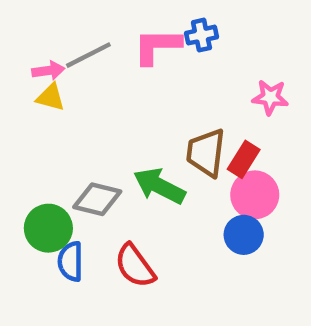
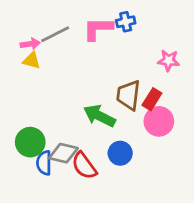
gray diamond: (97, 199) -> (63, 153), moved
blue circle: (244, 235) -> (120, 153), moved

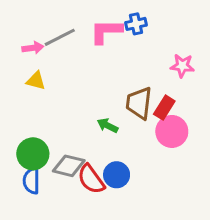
yellow triangle: (32, 60) -> (36, 81), moved
green arrow: (99, 116) -> (108, 125), size x0.6
blue circle: (120, 153) -> (117, 175), moved
blue semicircle: (44, 163) -> (31, 181), moved

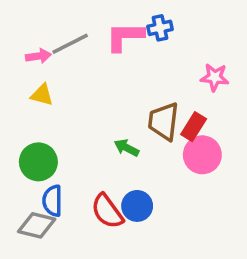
green circle: (33, 154) -> (38, 162), moved
gray diamond: (69, 166) -> (37, 225), moved
blue semicircle: (31, 181) -> (52, 201), moved

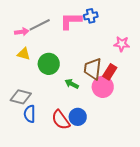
pink circle: (202, 155) -> (103, 87), moved
green circle: (38, 162) -> (49, 64), moved
gray diamond: (37, 225) -> (21, 97), moved

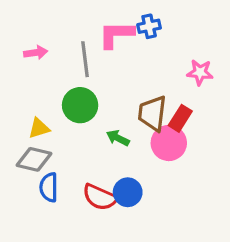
gray line: (40, 25) -> (85, 59), moved, turned -70
yellow triangle: (24, 54) -> (39, 128), moved, turned -32
red semicircle: (61, 120) -> (100, 197), turned -30

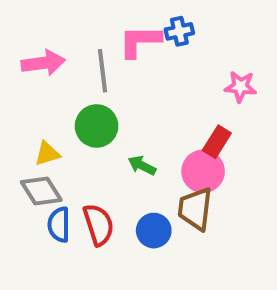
pink arrow: (36, 53) -> (43, 63), size x1.5
brown trapezoid: (152, 113) -> (195, 209), moved
gray diamond: (34, 159) -> (41, 191), turned 44
red semicircle: (100, 197) -> (98, 225), moved, turned -132

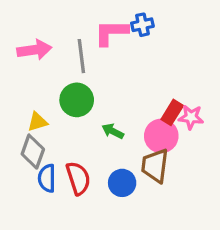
pink star: (241, 87) -> (191, 117), moved
gray diamond: (41, 191) -> (33, 152), turned 52

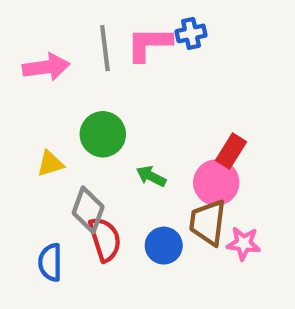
gray line: (81, 56) -> (105, 48), moved
pink star: (191, 117) -> (244, 243), moved
gray diamond: (33, 152) -> (88, 210), moved
blue semicircle: (47, 178) -> (50, 262), moved

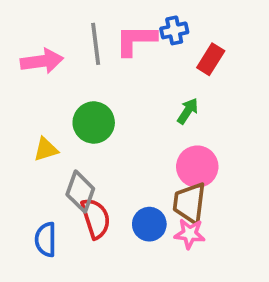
red rectangle: (231, 151) -> (211, 59), moved
green arrow: (151, 176) -> (188, 111), moved, turned 96
pink star: (244, 243) -> (190, 234), moved

